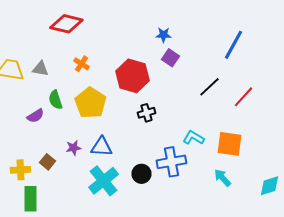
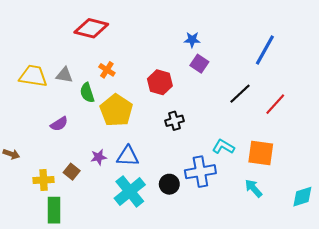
red hexagon: (132, 76) -> (160, 82), size x0.7
green semicircle: (55, 100) -> (87, 93), moved

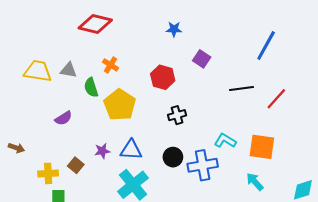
blue star: (192, 40) -> (174, 29), moved
black line: (240, 94) -> (241, 89), turned 35
black circle: (169, 184) -> (173, 157), moved

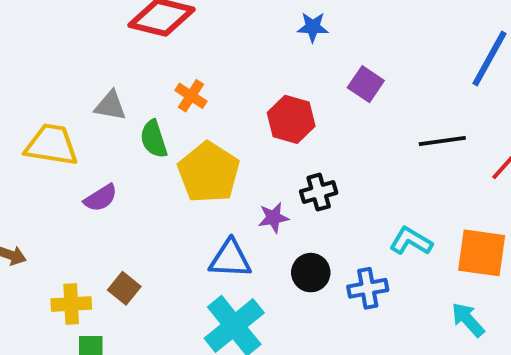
yellow trapezoid: (38, 71) -> (52, 145), moved
purple star: (102, 151) -> (273, 218), moved
blue cross: (203, 165) -> (368, 288), size x0.7

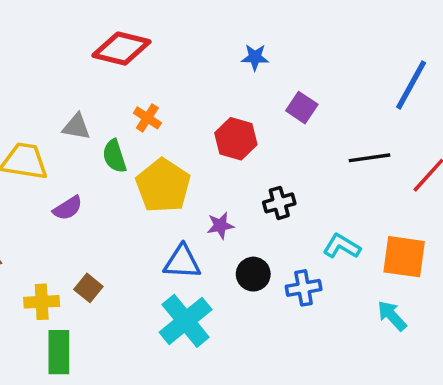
black cross: (319, 192) -> (279, 203), moved

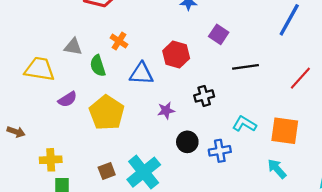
black line: (369, 158) -> (246, 67), moved
yellow pentagon: (163, 186) -> (107, 113), moved
blue triangle: (182, 262) -> (141, 74), moved
brown square: (88, 288) -> (107, 171), moved, turned 30

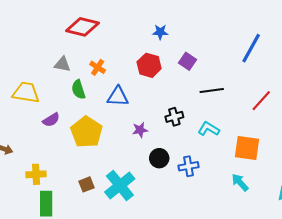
gray triangle: (73, 47) -> (62, 64), moved
red hexagon: (176, 55) -> (149, 65), moved
cyan L-shape: (244, 124) -> (209, 129), moved

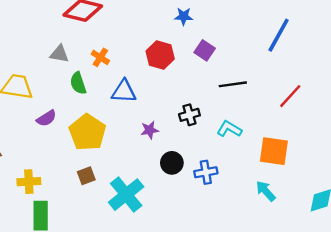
blue star: (160, 32) -> (184, 16), moved
brown square: (87, 184) -> (86, 176), moved

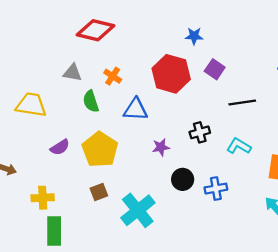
red hexagon: (160, 55) -> (171, 74), size x1.4
purple semicircle: (46, 118) -> (60, 147), moved

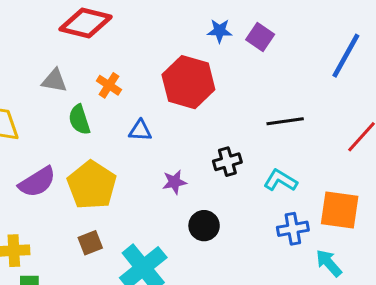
purple square: (215, 69) -> (260, 37), moved
blue triangle: (136, 109) -> (140, 131), size x0.7
purple semicircle: (60, 147) -> (37, 182), size x1.4
blue cross: (216, 189) -> (293, 229), moved

